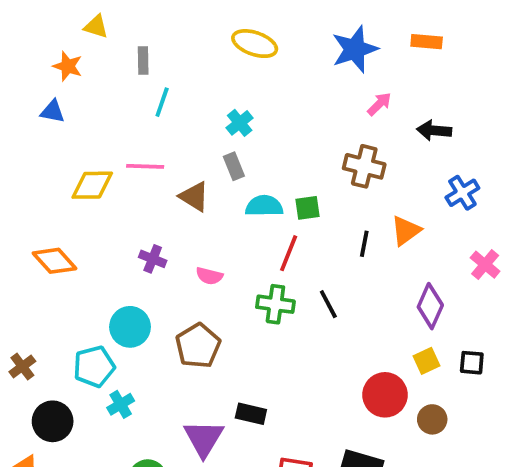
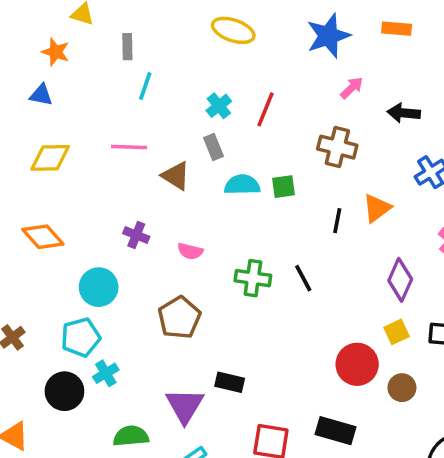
yellow diamond: (92, 185) -> (50, 158), moved
red line: (289, 253) -> (266, 109), moved
cyan circle: (130, 327) -> (99, 287), moved
black circle: (53, 421) -> (64, 391), moved

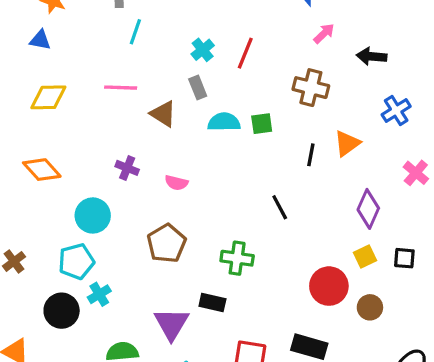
green cross: (253, 278) -> (237, 258), moved

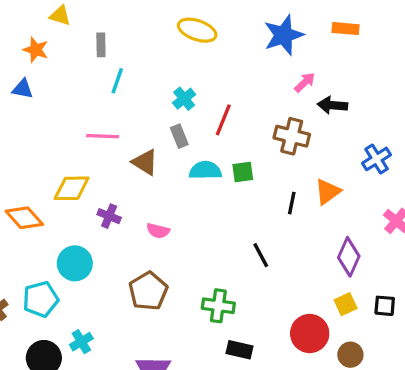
red line: (245, 53) -> (223, 120), moved
black arrow: (372, 56) -> (332, 105), moved
yellow diamond: (48, 97) -> (72, 188), moved
cyan pentagon: (76, 261) -> (41, 299), moved
black rectangle: (212, 302) -> (240, 350), moved

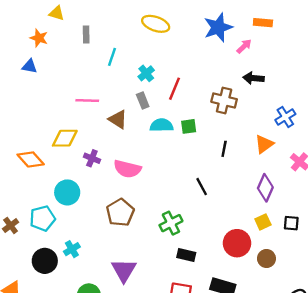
cyan line: (117, 81) -> (112, 57), moved
pink arrow: (305, 82) -> (244, 46), moved
orange triangle: (328, 192) -> (264, 144), moved
pink semicircle: (158, 231) -> (127, 169), size x1.6
green cross: (218, 306) -> (171, 223), turned -35

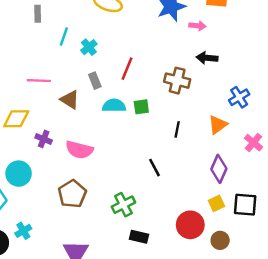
pink arrow: (244, 46) -> (197, 26), turned 49
cyan cross: (146, 73) -> (89, 47), moved
black square: (291, 223) -> (245, 205), size x1.5

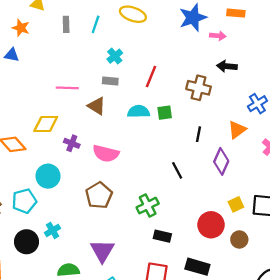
cyan line: (64, 36) -> (96, 24), moved
gray rectangle: (95, 81) -> (110, 81), moved, turned -63
purple diamond: (219, 169) -> (221, 161), moved

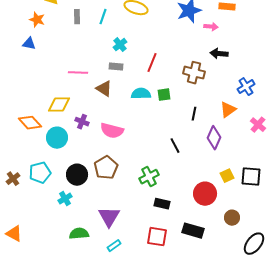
cyan circle: (48, 176) -> (57, 138), moved
brown circle: (239, 239) -> (232, 218), moved
black circle: (26, 242) -> (77, 175), moved

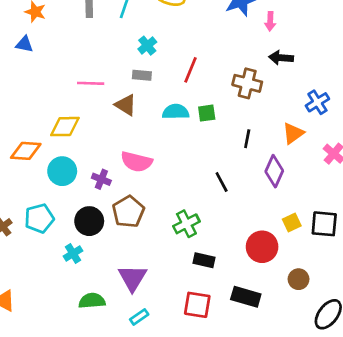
pink arrow: (211, 27) -> (270, 21), turned 88
purple cross: (82, 122) -> (101, 179), moved
orange diamond: (30, 123) -> (26, 151), turned -45

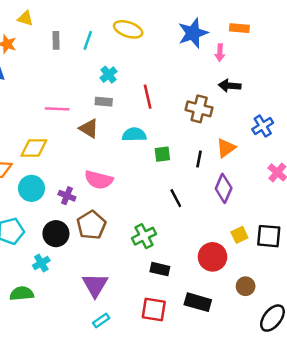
red line: (190, 70) -> (148, 97), turned -35
green square: (207, 113) -> (162, 154), moved
orange triangle: (293, 133) -> (226, 148), moved
green semicircle: (92, 301) -> (22, 294), moved

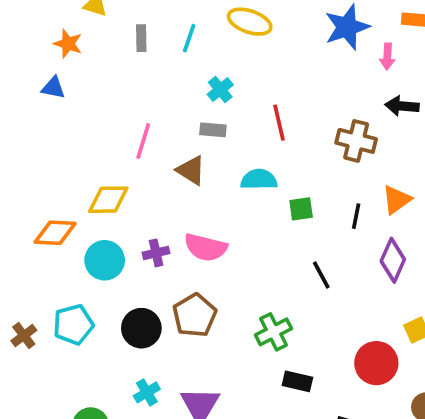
pink line: (57, 109) -> (143, 141), turned -75
purple cross: (67, 196) -> (156, 253), moved, turned -35
cyan cross: (41, 263) -> (147, 392), moved

